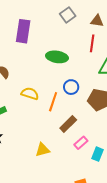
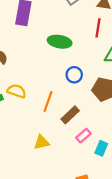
yellow semicircle: (30, 94) -> (17, 91), moved
orange line: (53, 102) -> (48, 101), moved

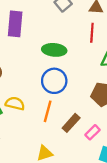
blue circle: (74, 75) -> (54, 81), moved, size x1.5
pink rectangle: (83, 136) -> (93, 132), moved

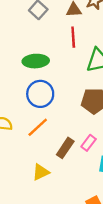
orange line: (48, 111) -> (38, 127), turned 40
brown rectangle: (71, 123) -> (65, 148), moved

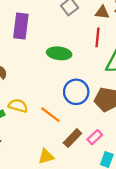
blue circle: (40, 94) -> (76, 92), moved
orange line: (38, 127) -> (50, 115), turned 70

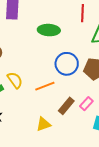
yellow semicircle: (18, 106) -> (15, 80), turned 42
orange line: (50, 115) -> (45, 86), turned -54

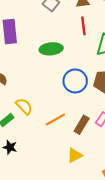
orange line: (45, 86) -> (55, 119), moved
yellow triangle: (44, 124) -> (75, 155), moved

